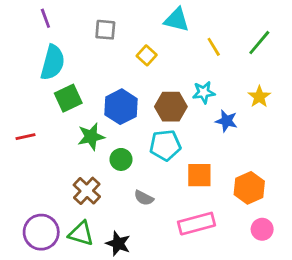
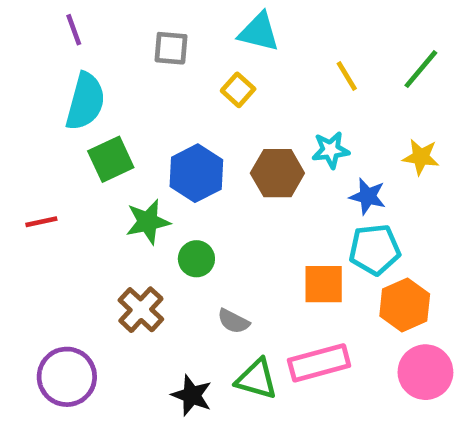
cyan triangle: (177, 20) -> (259, 32), moved
yellow star: (259, 97) -> (421, 157), turned -30
cyan pentagon: (165, 145) -> (375, 250), moved
pink circle: (262, 229) -> (425, 372), size x1.5
green triangle: (81, 234) -> (257, 379), moved

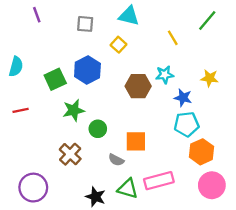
green line: (421, 69) -> (207, 20), moved
cyan semicircle: (85, 101) -> (16, 67), moved, size x0.7
blue hexagon: (196, 173) -> (87, 70), moved
orange square: (324, 284) -> (136, 141), moved

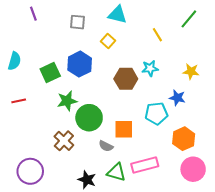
blue star: (183, 98) -> (177, 98), moved
cyan pentagon: (187, 124) -> (156, 113), moved
green circle: (98, 129) -> (89, 118), size x1.6

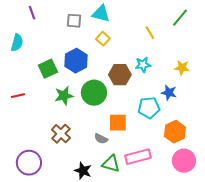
cyan triangle: (117, 15) -> (101, 14), moved
cyan semicircle: (14, 61) -> (17, 43), moved
green circle: (89, 118) -> (94, 93), moved

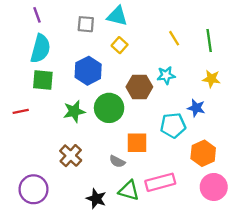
green line: (180, 18) -> (209, 40), moved, turned -48
cyan semicircle: (17, 43) -> (40, 49), moved, size x1.4
green square: (48, 69) -> (43, 80), moved, turned 30

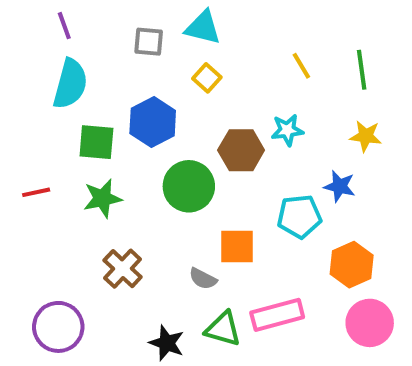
green square: (43, 80) -> (96, 142), moved
green star: (74, 111) -> (102, 198), moved

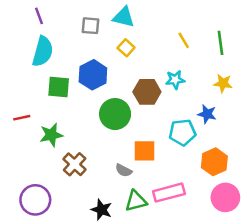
green star: (102, 198) -> (51, 135), moved
green triangle: (223, 329) -> (136, 201), turned -30

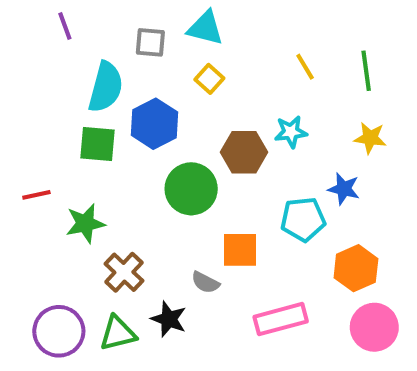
cyan semicircle: (43, 51) -> (106, 87), moved
green triangle: (136, 201) -> (118, 333), moved
black star: (102, 210) -> (169, 319), moved

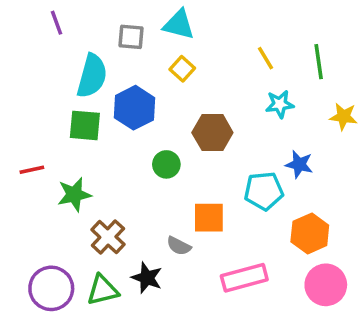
cyan star: (291, 132) -> (280, 104), moved
yellow star: (370, 138) -> (343, 117), moved
green circle: (191, 189) -> (166, 164), size x0.6

